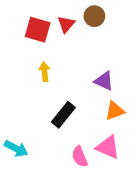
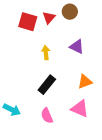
yellow arrow: (44, 72) -> (46, 53), moved
purple triangle: (104, 81) -> (77, 47), moved
pink semicircle: (80, 157) -> (47, 116), moved

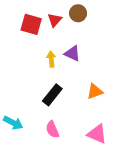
purple triangle: (77, 47) -> (72, 53), moved
pink triangle: (80, 109) -> (97, 134), moved

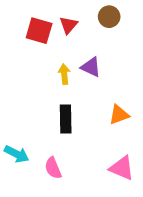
brown circle: (78, 13) -> (109, 17), moved
black rectangle: (52, 95) -> (66, 119), turned -40
pink semicircle: (52, 130) -> (53, 168), moved

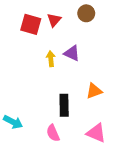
black rectangle: (66, 119) -> (64, 105), moved
pink semicircle: (53, 168) -> (53, 133), moved

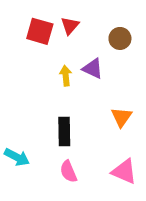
brown circle: (86, 13) -> (120, 38), moved
orange triangle: (94, 91) -> (121, 117), turned -35
black rectangle: (64, 105) -> (64, 131), moved

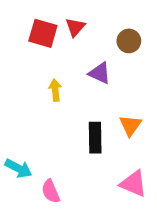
yellow arrow: (66, 76) -> (55, 90), moved
black rectangle: (64, 131) -> (95, 138), moved
pink semicircle: (68, 171) -> (51, 191), moved

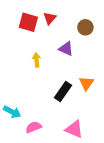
black rectangle: (95, 138) -> (63, 91), turned 36
pink triangle: (133, 184) -> (74, 129), moved
pink semicircle: (51, 191) -> (34, 127), turned 91

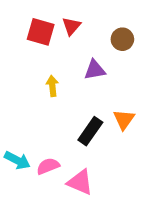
purple triangle: (66, 49) -> (95, 70), turned -35
pink semicircle: (34, 127) -> (48, 166), moved
pink triangle: (74, 129) -> (80, 182), moved

